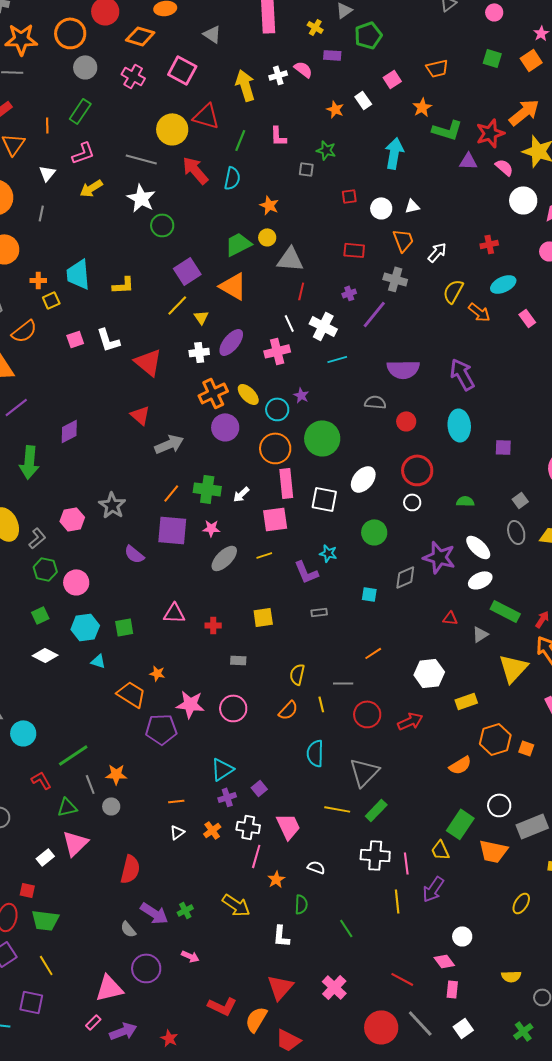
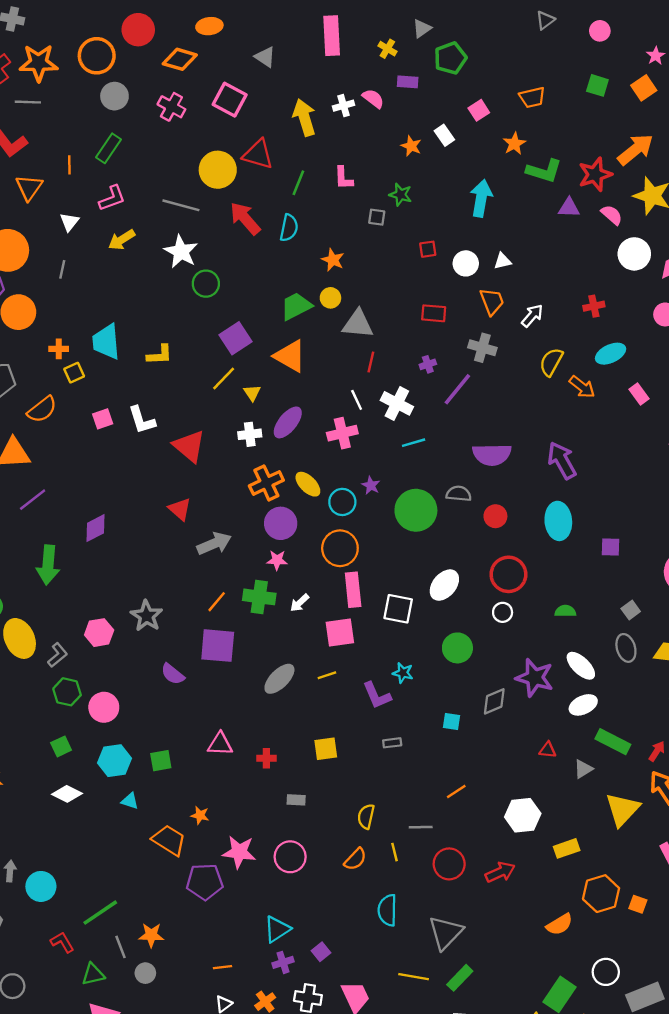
green circle: (322, 438) -> (416, 510), moved
pink star: (211, 528) -> (277, 560), moved

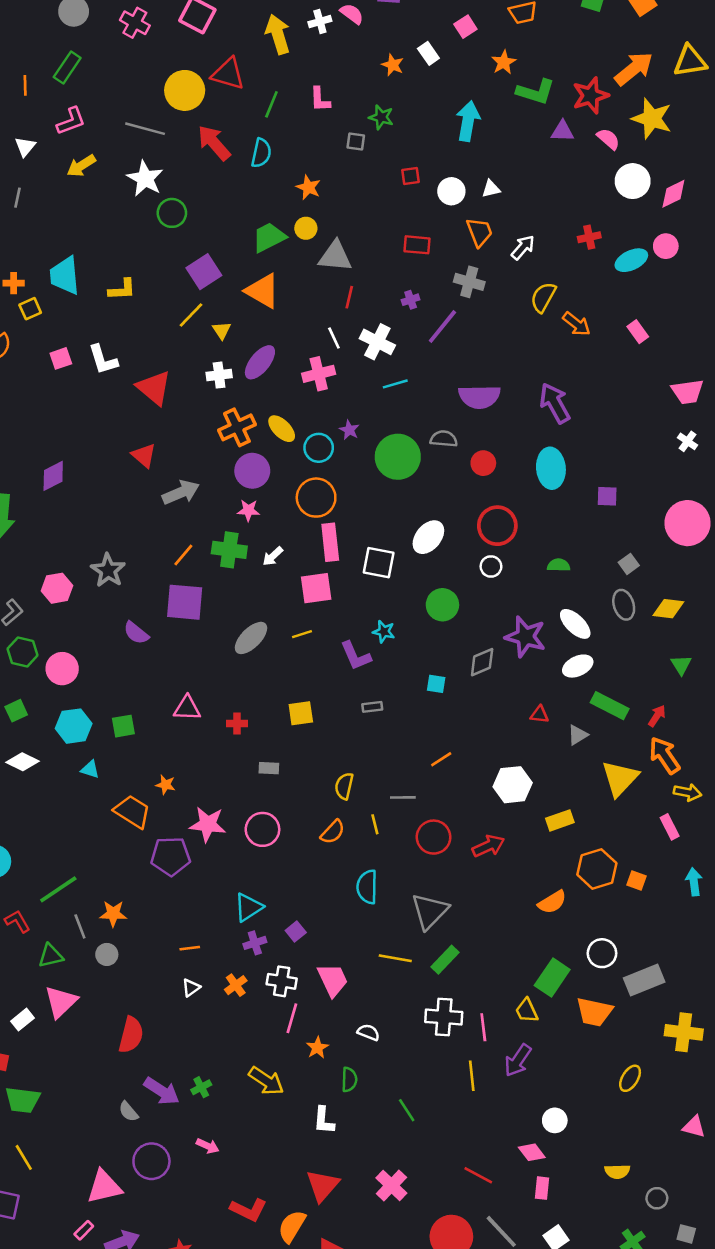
cyan ellipse: (611, 354) -> (631, 260), moved

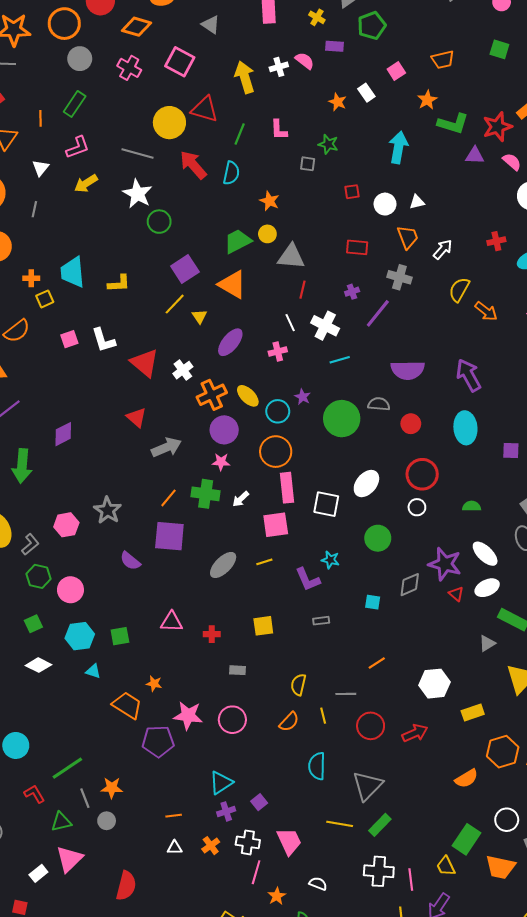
pink cross: (319, 374) -> (278, 352), size x0.7
white cross: (219, 375) -> (183, 370), moved, turned -30
red triangle: (539, 715) -> (456, 594), moved, turned 35
white triangle: (191, 988) -> (175, 848), turned 35

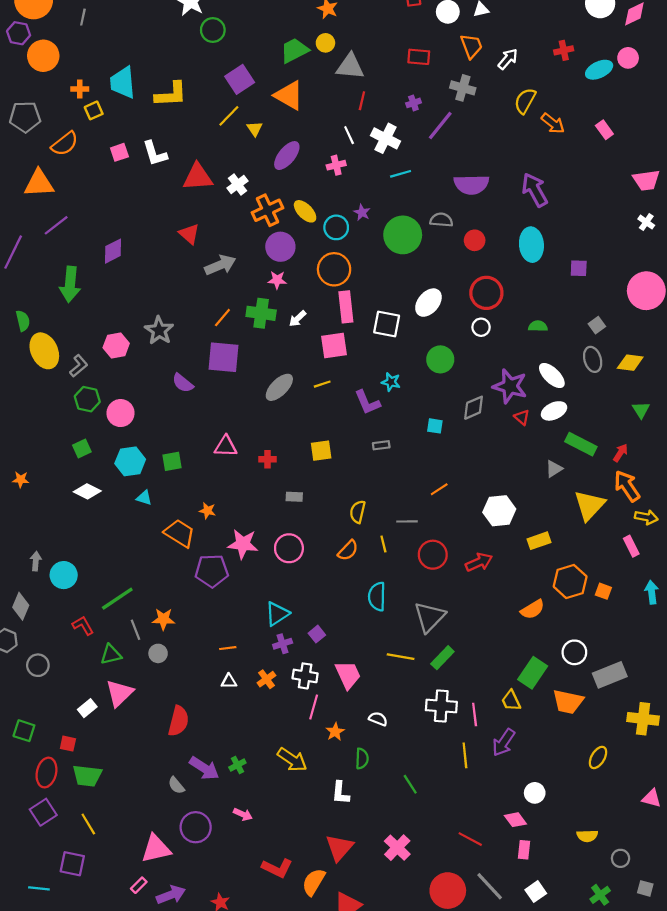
yellow L-shape: (119, 283) -> (171, 94), size x1.4
red triangle: (145, 363) -> (198, 177), turned -44

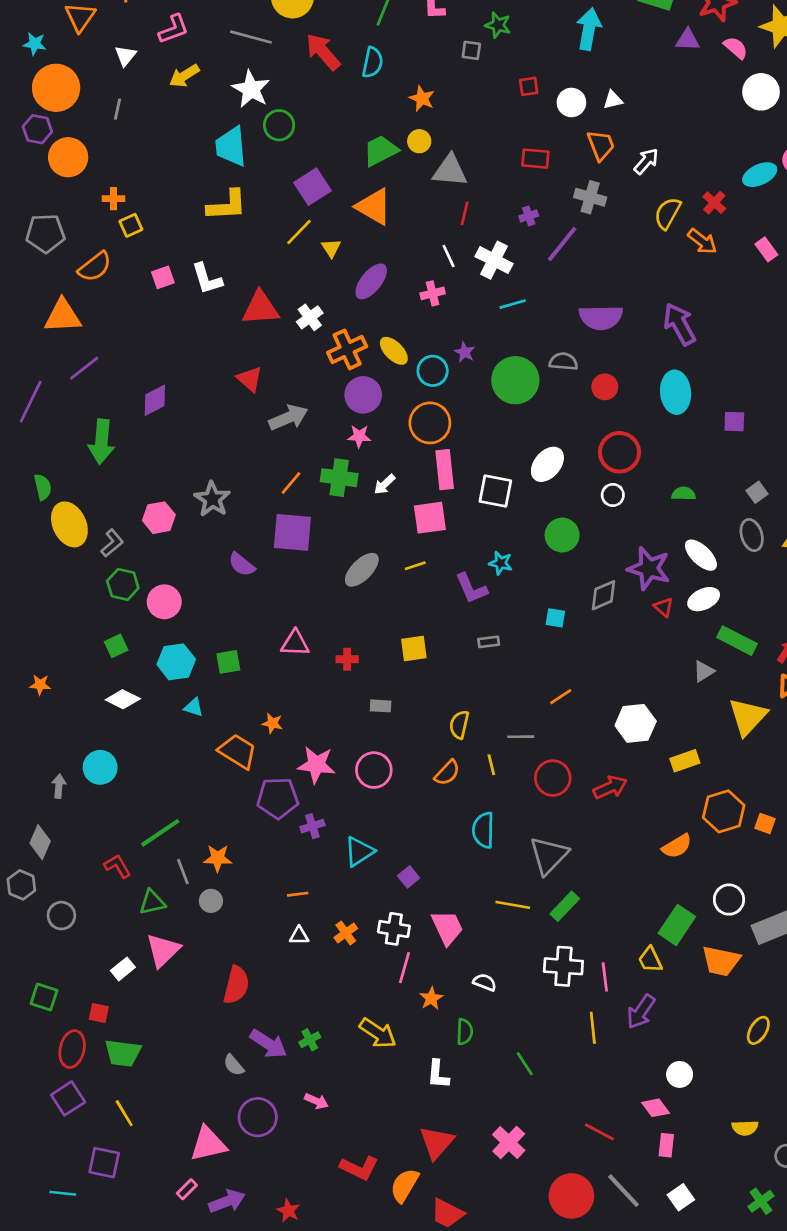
red cross: (564, 50) -> (714, 203), moved, turned -36
cyan trapezoid: (123, 83) -> (231, 147), moved
cyan circle: (64, 575) -> (100, 767), moved
purple cross: (283, 644) -> (312, 826), moved

